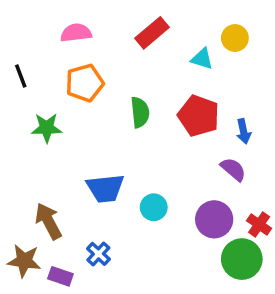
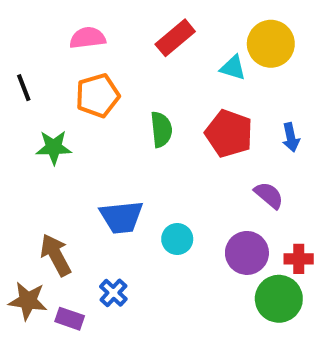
yellow circle: (235, 38) -> (271, 44), size x1.5
blue arrow: (244, 131) -> (291, 137), moved
red cross: (259, 225) -> (299, 259), turned -35

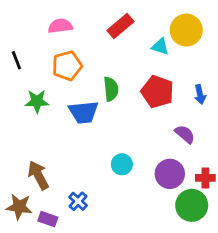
blue trapezoid: (121, 217) -> (84, 112), moved

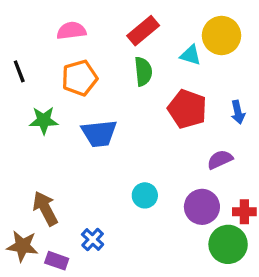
green semicircle: (111, 89) -> (143, 71), moved
purple semicircle: (185, 134) -> (220, 160), turned -65

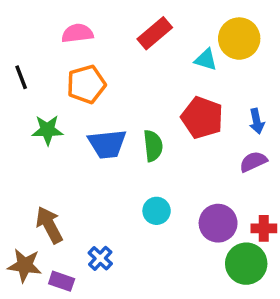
green semicircle: (143, 71) -> (153, 146), moved
purple semicircle: (220, 160) -> (253, 162), moved

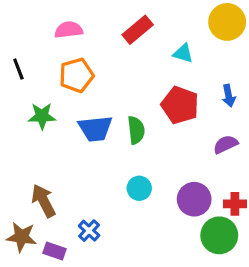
yellow circle: (239, 39) -> (227, 22), moved
blue arrow: (257, 121) -> (229, 96), moved

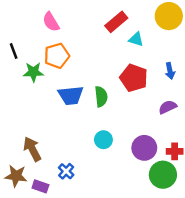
pink semicircle: (69, 30) -> (51, 22), turned -114
red rectangle: (138, 30) -> (116, 22), moved
green star: (42, 116) -> (33, 72), moved

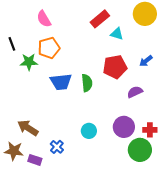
blue arrow: (170, 71) -> (146, 61), turned 64
red pentagon: (134, 78) -> (115, 67), turned -30
purple semicircle: (168, 107) -> (135, 92), moved
cyan circle: (103, 140) -> (89, 131), moved
brown arrow: (32, 149) -> (28, 128), turned -30

